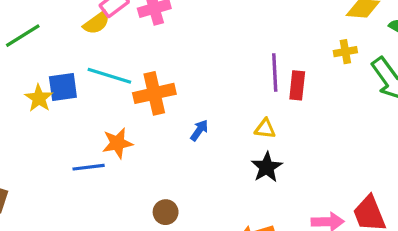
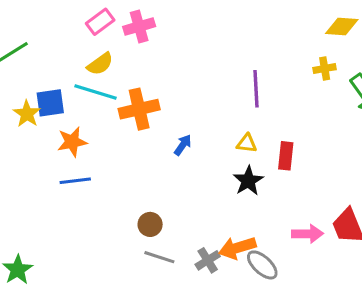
yellow semicircle: (97, 23) -> (100, 64), moved
red rectangle: (297, 85) -> (286, 156), moved
orange star: (117, 143) -> (72, 142), moved

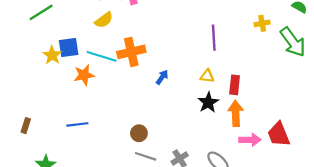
cyan line: (95, 92) -> (102, 56), moved
blue line: (75, 181) -> (77, 124), moved
orange arrow: (237, 248) -> (236, 113), moved, turned 105

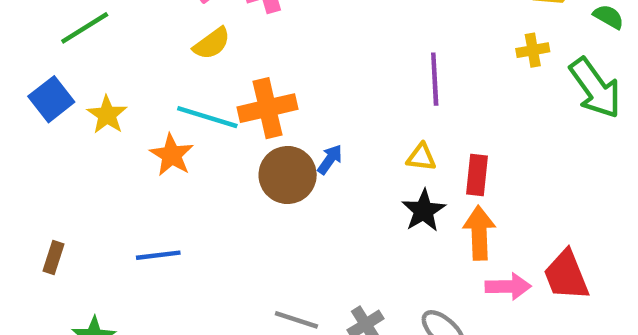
blue square: (69, 48) -> (51, 99), moved, turned -30
orange star: (84, 75) -> (172, 155), turned -30
brown circle: (139, 133) -> (288, 175), moved, size x1.6

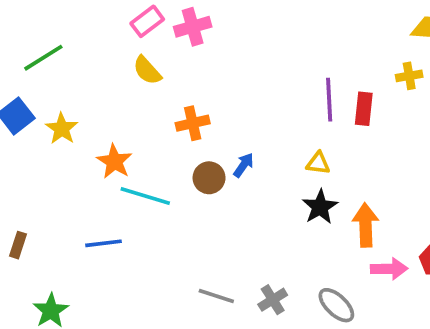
yellow semicircle: (212, 43) -> (147, 70), turned 84
orange cross: (267, 108) -> (193, 123), size x0.7
cyan line: (207, 117) -> (145, 196), moved
brown circle: (288, 175) -> (209, 178), size x0.7
red rectangle: (477, 175) -> (364, 109), moved

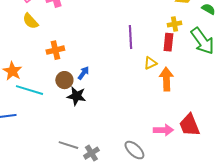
red rectangle: (364, 109) -> (168, 42), moved
yellow triangle: (318, 163) -> (150, 63), moved, turned -32
black star: (320, 207) -> (76, 96), moved, turned -30
orange arrow: (365, 225) -> (166, 79), moved
gray cross: (273, 300) -> (91, 153), moved

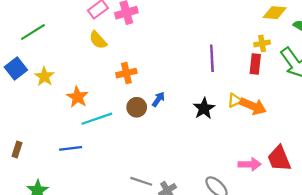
yellow triangle: (150, 63) -> (235, 100), moved
orange arrow: (166, 79) -> (253, 106), turned 115
cyan line: (29, 90) -> (97, 119), turned -36
black star: (76, 96) -> (204, 108), moved, turned 30

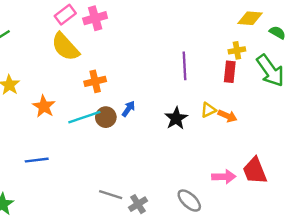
yellow semicircle: (98, 40) -> (65, 47), size x1.5
orange arrow: (253, 106) -> (227, 116), size x0.7
cyan line: (97, 119) -> (84, 117), moved

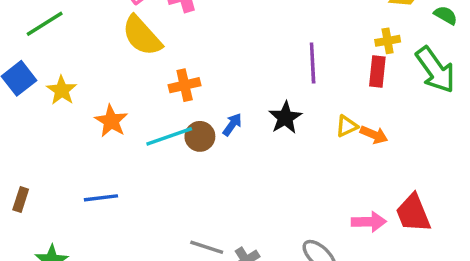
black star: (176, 118) -> (285, 118), moved

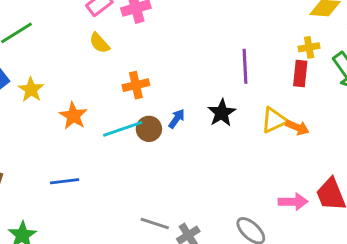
yellow semicircle: (142, 36) -> (99, 43), size x0.6
yellow triangle: (347, 126) -> (274, 120), size x1.4

